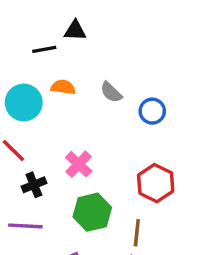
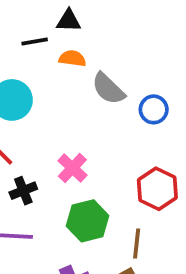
orange semicircle: (63, 87) -> (72, 58), moved
gray semicircle: (111, 92) -> (108, 89), size x1.4

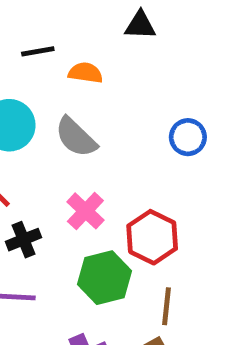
black triangle: (69, 21) -> (140, 25), moved
gray semicircle: (108, 89) -> (76, 137), moved
red hexagon: (157, 189) -> (152, 237), moved

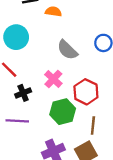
gray semicircle: (76, 137) -> (67, 50), moved

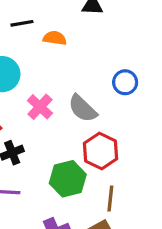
gray semicircle: (67, 50) -> (83, 108), moved
pink cross: (53, 79) -> (40, 107), moved

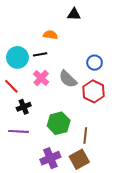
black line: (22, 23) -> (40, 54), moved
red hexagon: (101, 151) -> (94, 91), moved

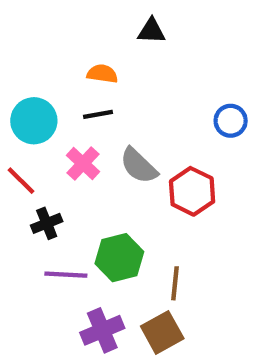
black line: (40, 54) -> (98, 114), moved
blue circle: (95, 63) -> (231, 121), moved
purple line: (19, 131) -> (66, 275), moved

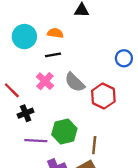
cyan circle: (34, 121) -> (24, 37), moved

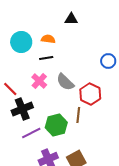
black cross: (26, 113) -> (22, 109), size x1.5
purple line: (36, 141) -> (31, 133), turned -30
brown line: (94, 145) -> (78, 115), moved

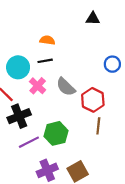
black triangle: (71, 19) -> (93, 19), moved
cyan circle: (21, 42) -> (18, 67), moved
brown line: (78, 115) -> (98, 126), moved

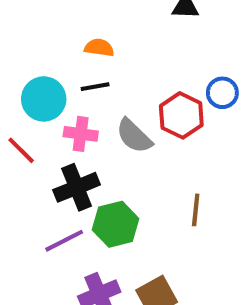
pink cross: (38, 86) -> (81, 134), turned -35
red hexagon: (93, 100) -> (181, 115), moved
black cross: (19, 116) -> (77, 187), moved

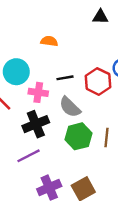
black line: (95, 87) -> (65, 78), moved
gray semicircle: (134, 136) -> (70, 107), moved
green hexagon: (116, 224) -> (78, 136), moved

